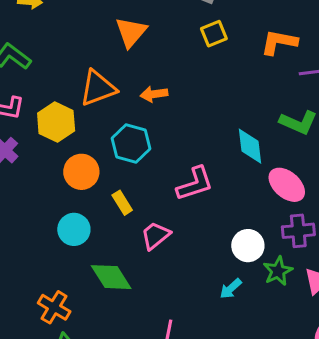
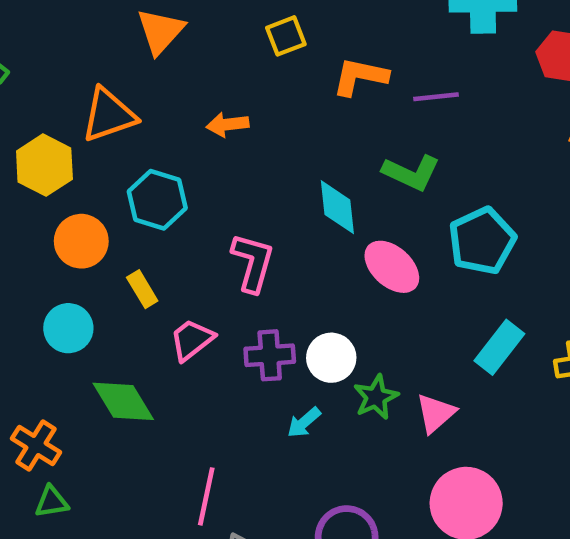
orange L-shape: (279, 42) -> (360, 77), moved
orange arrow: (154, 94) -> (227, 124), moved
pink L-shape: (195, 184) -> (253, 263), turned -57
purple cross: (298, 231) -> (270, 355), moved

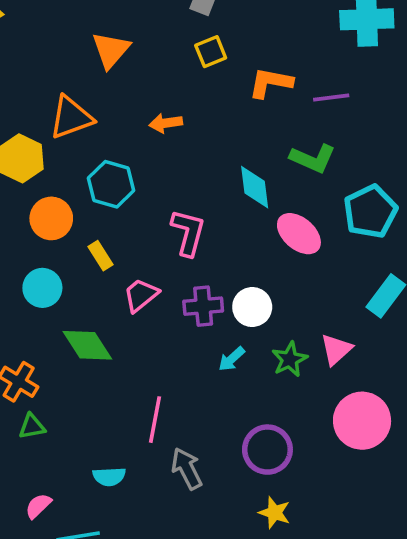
green star: (376, 397) -> (290, 359), moved

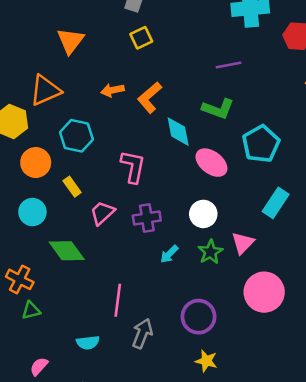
orange L-shape: (271, 83) -> (150, 97), moved, turned -48
white circle: (252, 307) -> (203, 214), moved
gray arrow: (187, 469) -> (142, 334), turned 52

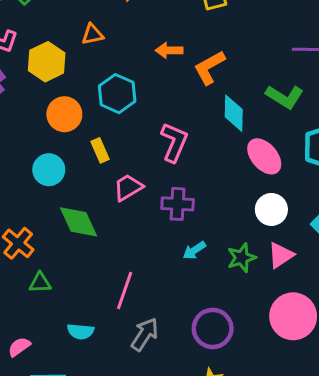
orange triangle: (45, 90) -> (93, 34), size x0.6
white circle: (203, 214) -> (271, 209), moved
green triangle: (31, 310) -> (40, 283), moved

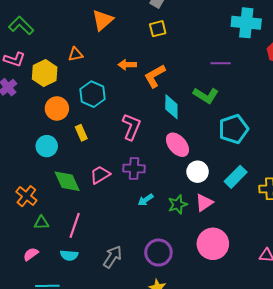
pink ellipse: (264, 156) -> (177, 145), moved
pink trapezoid: (128, 187) -> (100, 175), moved
pink line: (125, 290) -> (75, 225), moved
pink semicircle: (19, 347) -> (31, 254), moved

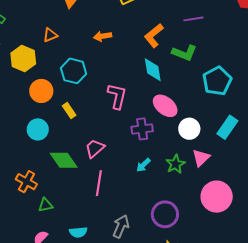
orange L-shape: (155, 76) -> (154, 36), moved
purple cross: (134, 168) -> (142, 129), moved
pink line: (75, 225) -> (99, 183), moved

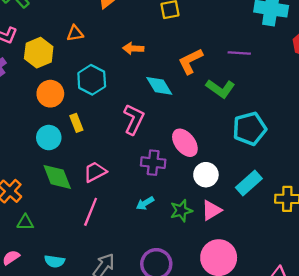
cyan diamond: (153, 70) -> (159, 86), moved, turned -35
cyan circle: (38, 129) -> (49, 138), moved

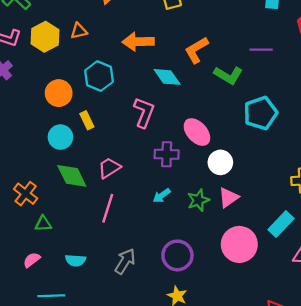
orange arrow: (133, 48) -> (138, 42), size x1.5
yellow hexagon: (39, 53) -> (45, 37), moved
purple line: (239, 53) -> (261, 50), moved
cyan rectangle: (249, 183) -> (281, 224), moved

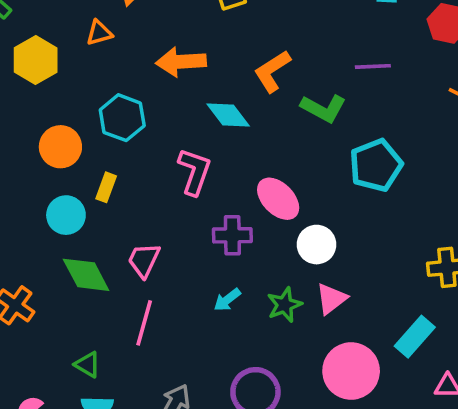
orange triangle: (79, 31) -> (99, 33), moved
yellow rectangle: (87, 120) -> (106, 187), turned 48
pink trapezoid: (109, 168) -> (144, 260), turned -30
green triangle: (43, 224) -> (87, 365), moved, turned 36

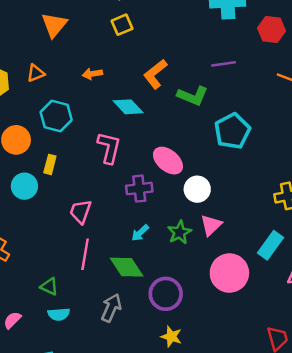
orange triangle: (99, 33) -> (36, 73), moved
orange arrow: (181, 62) -> (92, 74), size x0.6
green diamond: (86, 275) -> (127, 267), moved

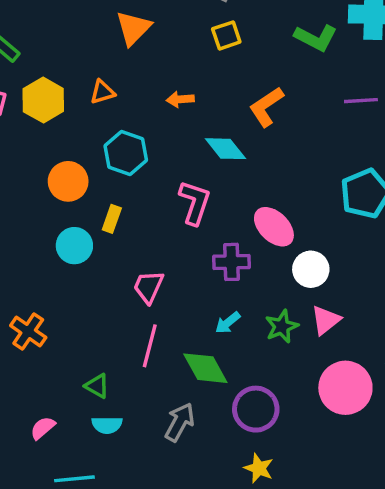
green L-shape: (193, 96) -> (316, 38), moved

